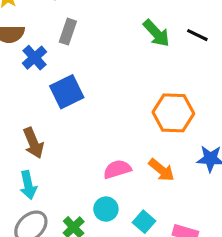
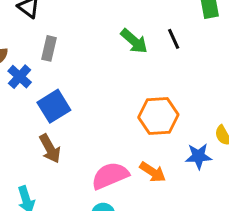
black line: (197, 35) -> (174, 39), turned 45
brown arrow: (33, 143) -> (50, 149), moved
pink semicircle: (117, 169) -> (110, 176), size x1.4

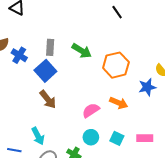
green arrow: (134, 41) -> (82, 51), moved
gray rectangle: (49, 48) -> (50, 47), moved
pink semicircle: (110, 176) -> (91, 110), size x0.7

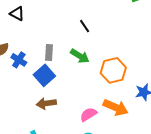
black line: (117, 12) -> (85, 26), moved
brown arrow: (48, 99) -> (46, 103), turned 120
orange arrow: (119, 103) -> (116, 107), size x1.4

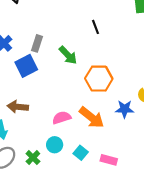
black line: (85, 26) -> (95, 27), moved
brown arrow: (46, 103) -> (18, 107), moved

